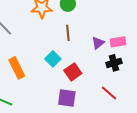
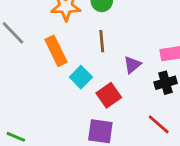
purple triangle: (98, 43) -> (132, 65), moved
orange rectangle: (17, 68) -> (56, 51), moved

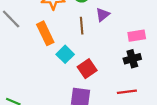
purple triangle: (132, 65) -> (103, 15), moved
red line: (159, 124) -> (127, 92), turned -48

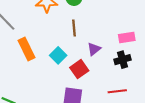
purple triangle: (103, 15) -> (94, 49), moved
orange rectangle: (45, 33) -> (27, 49), moved

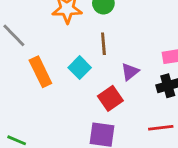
cyan square: (58, 55) -> (80, 68), moved

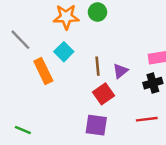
brown line: (103, 44) -> (97, 66), moved
cyan square: (80, 68) -> (64, 52), moved

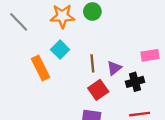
gray line: (20, 40) -> (19, 22), moved
black cross: (153, 83) -> (135, 82), moved

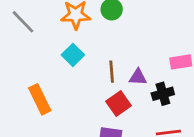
orange rectangle: (41, 68) -> (40, 99), moved
purple triangle: (114, 68) -> (138, 77), turned 42

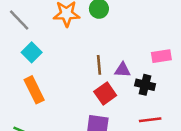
cyan square: (73, 55) -> (32, 52), moved
black cross: (163, 94) -> (145, 85), turned 30

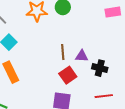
pink rectangle: (161, 56) -> (113, 12), moved

